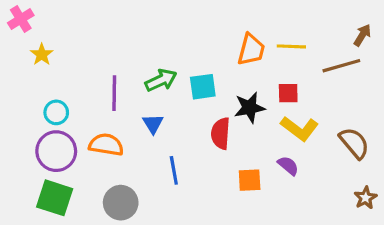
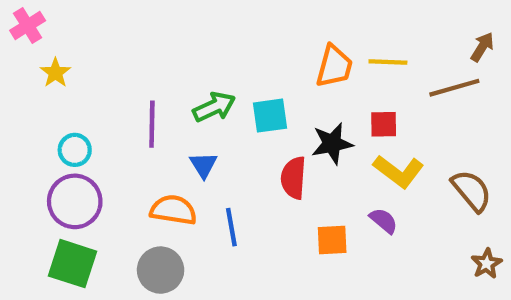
orange semicircle: (106, 145) -> (173, 210), moved

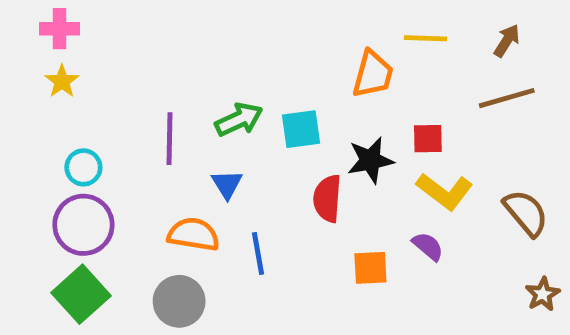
pink cross: (28, 26) -> (60, 29), moved, turned 32
brown arrow: (482, 47) -> (507, 41), moved
yellow line: (388, 62) -> (425, 38), moved
green square: (73, 264) -> (81, 294), turned 30

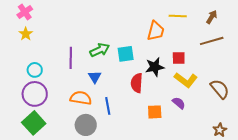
pink cross: (60, 29) -> (25, 12), turned -35
brown star: (543, 294) -> (220, 130), moved
gray circle: (179, 301) -> (86, 125), moved

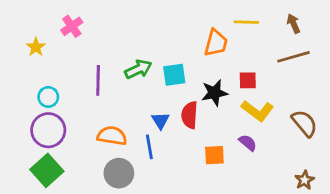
pink cross: (25, 12) -> (72, 26), moved
brown arrow: (212, 17) -> (293, 24), turned -56
blue triangle: (95, 77) -> (160, 120), moved

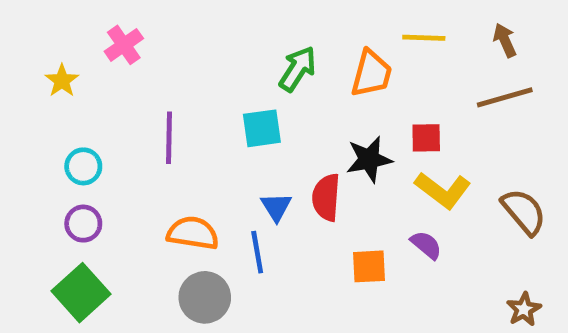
green arrow: (138, 69) -> (298, 69), moved, turned -32
cyan square: (174, 75) -> (262, 128), moved
purple circle: (48, 130) -> (83, 224), size x0.6

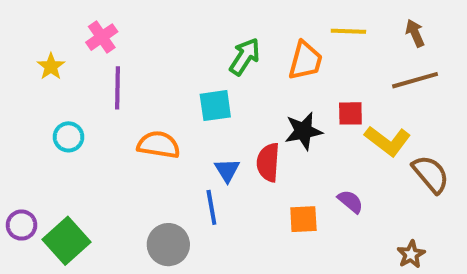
purple line: (169, 138) -> (117, 88), moved
yellow L-shape: (443, 190) -> (388, 141), moved
purple circle: (83, 224) -> (22, 225), moved
orange semicircle: (193, 233) -> (159, 145), moved
brown star: (524, 309) -> (411, 254), moved

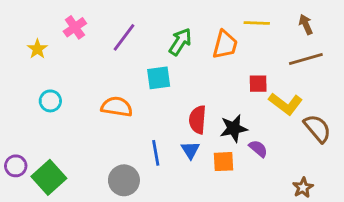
purple line: (117, 88) -> (124, 37), moved, turned 36
black star: (303, 131) -> (234, 128), moved
blue triangle: (227, 170) -> (190, 150), moved

